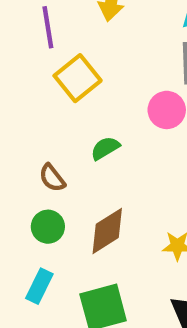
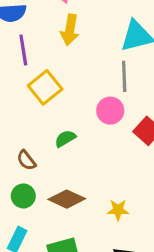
brown diamond: (107, 231) -> (67, 199), turned 57

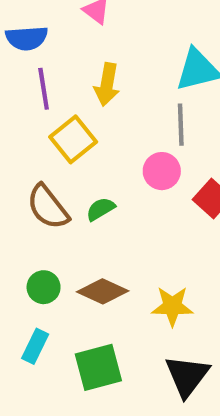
yellow arrow: (70, 30) -> (107, 85), moved
brown semicircle: (26, 160) -> (48, 207), moved, size x1.6
yellow star: (118, 210) -> (172, 306), size x1.4

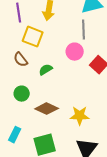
yellow square: (73, 139) -> (33, 37), turned -30
brown semicircle: (48, 207) -> (21, 60), moved, size x0.7
green circle: (44, 287) -> (22, 94), moved

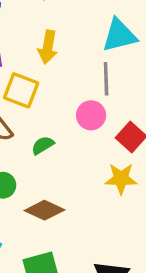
yellow star: (80, 116) -> (121, 179), moved

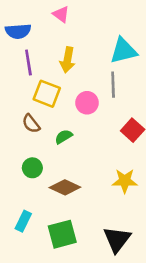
pink circle: (91, 115) -> (87, 103), moved
yellow star: (121, 179) -> (125, 181), moved

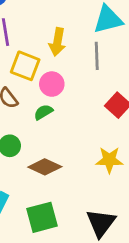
yellow arrow: (67, 60) -> (57, 42), moved
pink circle: (87, 103) -> (52, 84), moved

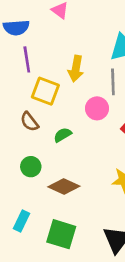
pink circle: (52, 84) -> (97, 108), moved
green square: (42, 217) -> (61, 234), turned 32

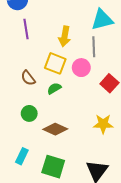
yellow square: (45, 91) -> (55, 63), moved

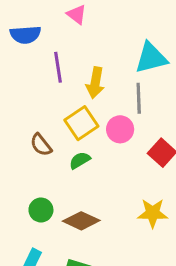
purple line: (26, 29) -> (58, 67), moved
yellow square: (55, 63) -> (81, 123), turned 35
green circle: (29, 113) -> (41, 210), moved

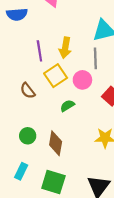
purple line: (58, 67) -> (39, 51), moved
green semicircle: (80, 160) -> (67, 106), moved
brown diamond: (81, 221) -> (56, 143), turned 75

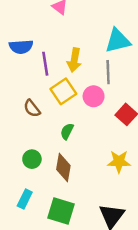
blue semicircle: (17, 14) -> (21, 47), moved
green semicircle: (67, 106) -> (67, 131), moved, turned -32

